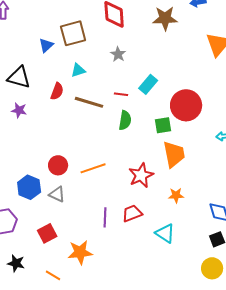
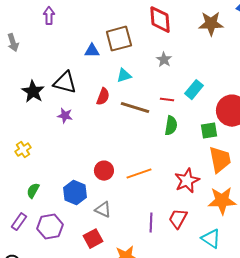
blue triangle: (46, 45) -> (92, 51), turned 42
gray triangle: (57, 194) -> (103, 210), moved
orange star: (176, 195) -> (222, 201), size x1.8
red trapezoid: (132, 213) -> (178, 219), turned -40

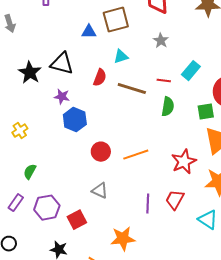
blue hexagon: (75, 193) -> (75, 120), moved
red square: (93, 239) -> (77, 220), moved

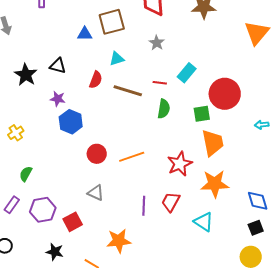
black triangle: (62, 64) -> (58, 66), size x0.7

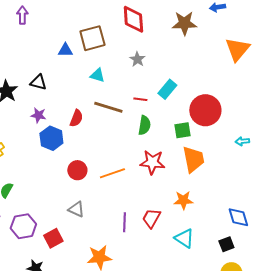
cyan triangle: (117, 59) -> (97, 75), turned 35
red semicircle: (96, 80) -> (76, 118), moved
red star: (180, 164) -> (152, 162), moved, turned 30
orange star: (215, 184) -> (183, 200), moved, size x0.7
black square: (256, 228) -> (226, 244), moved

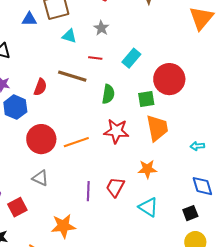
cyan triangle: (97, 75) -> (69, 36), moved
red line: (140, 99) -> (95, 58), moved
cyan arrow: (242, 141) -> (197, 146), moved
red circle: (77, 170) -> (41, 139), size x1.5

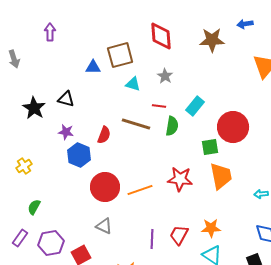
green semicircle: (108, 94) -> (172, 126), moved
orange star: (147, 169) -> (211, 228), moved

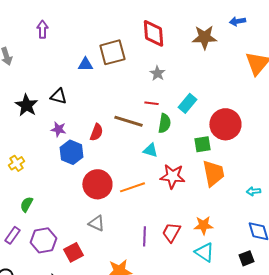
cyan triangle: (133, 84) -> (150, 150), moved

